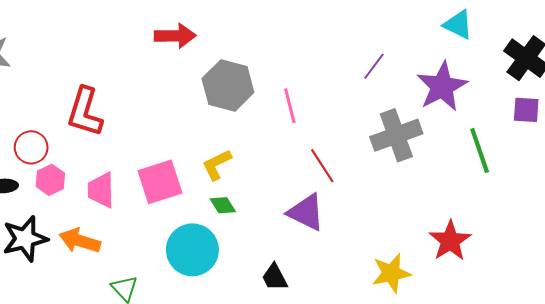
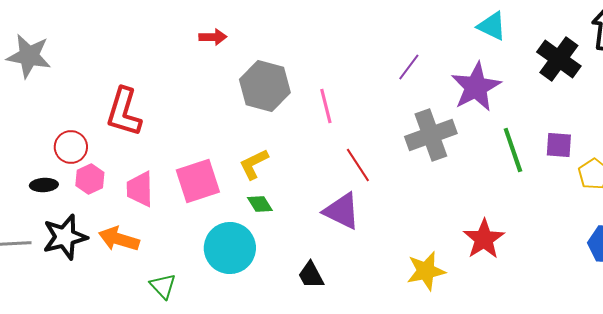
red arrow: (175, 36) -> (213, 37), size x0.7
purple square: (526, 110) -> (559, 145), moved

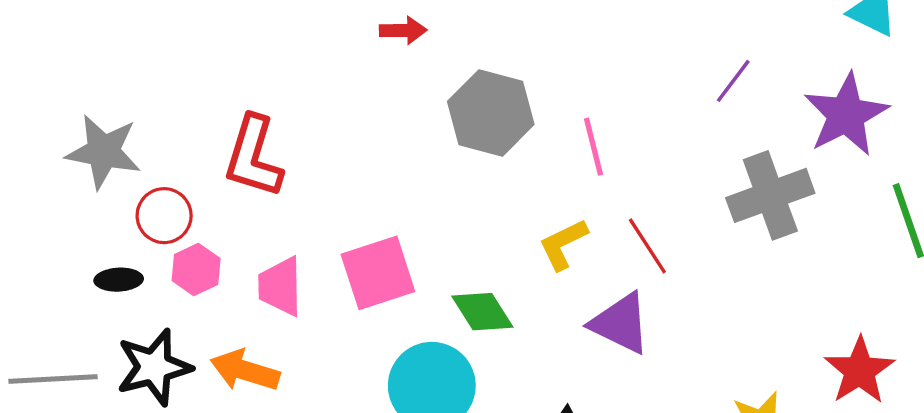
gray star: (29, 56) -> (103, 152), moved
yellow L-shape: (254, 164) -> (563, 244), moved
green diamond: (260, 204) -> (482, 312), size x1.4

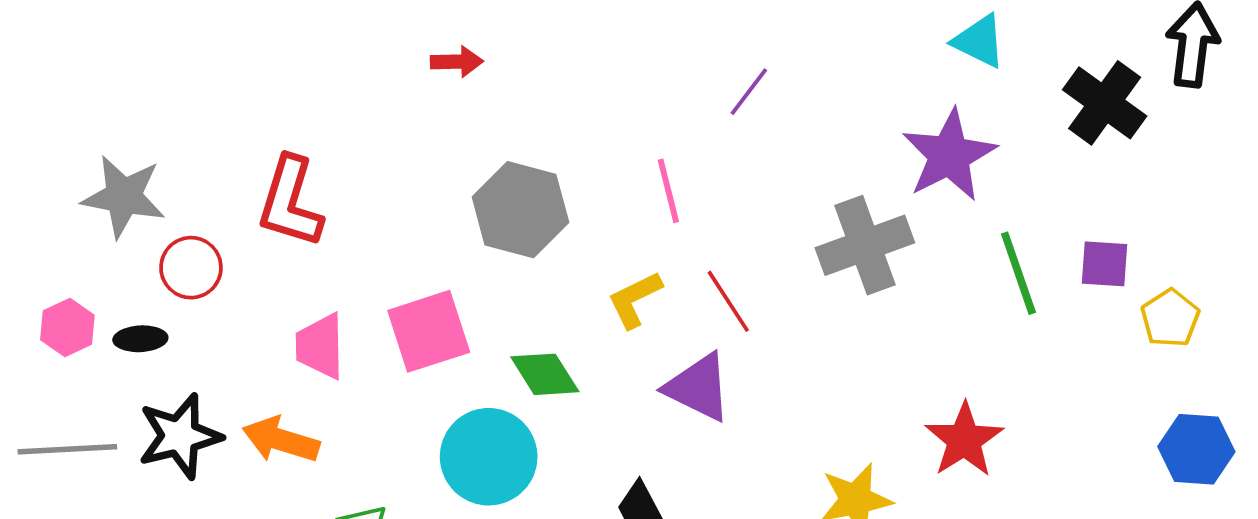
purple line: (733, 81) -> (749, 92), moved
gray hexagon: (491, 113) -> (520, 210), moved
pink hexagon: (196, 270) -> (67, 328), moved

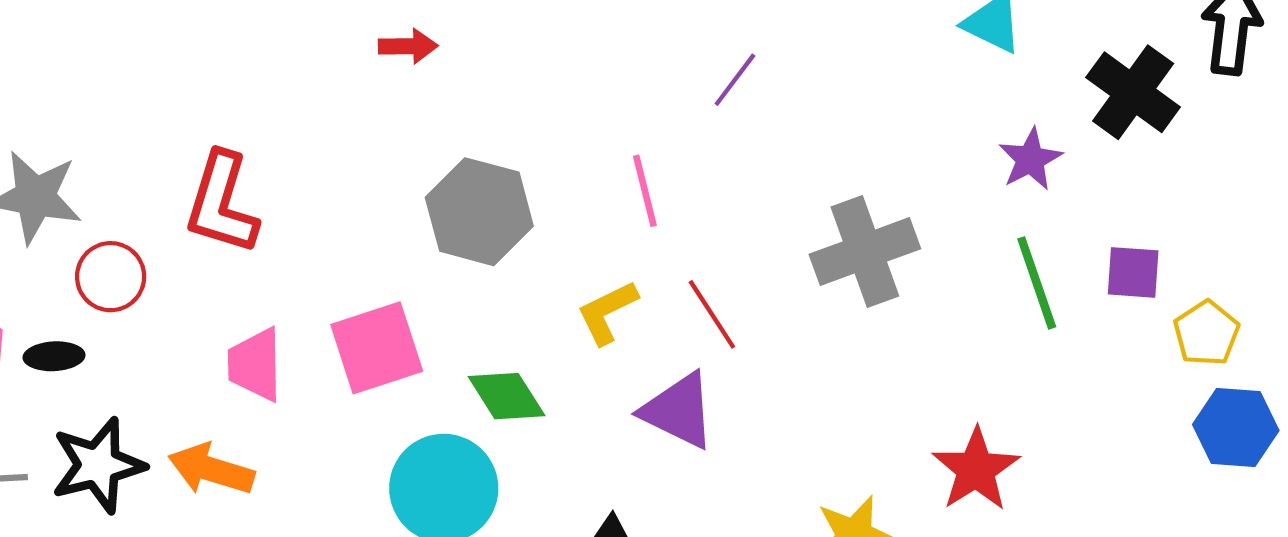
purple star: (949, 155) -> (1030, 159), moved, size x0.6
blue hexagon: (1196, 449) -> (1236, 428), moved

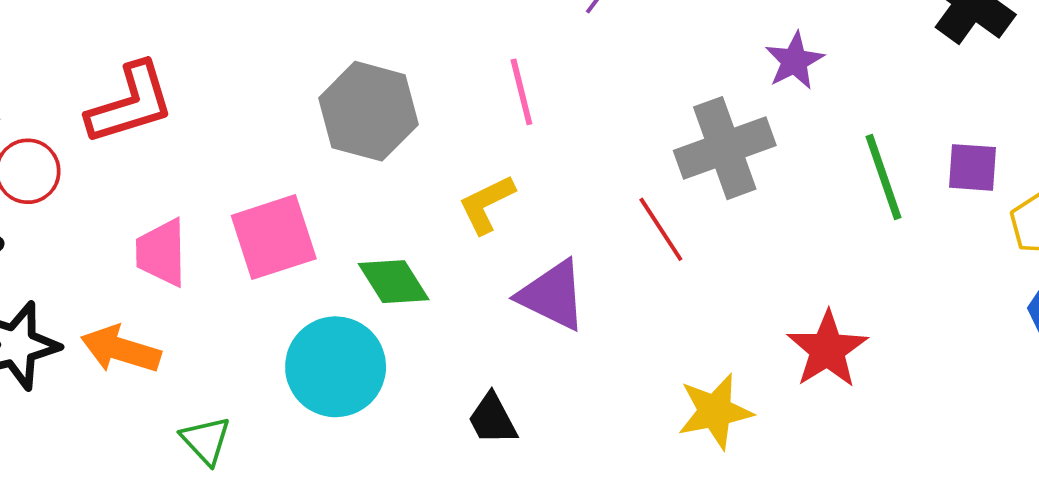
purple star: (1030, 159) -> (794, 61), moved
red L-shape: (222, 203) -> (130, 103), turned -124
red line: (712, 314) -> (661, 229), moved

